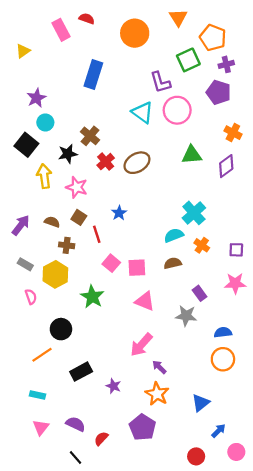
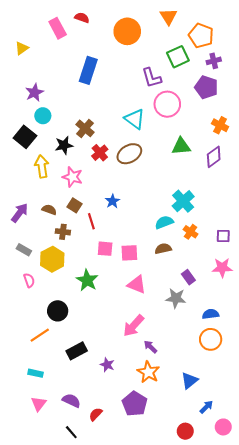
cyan triangle: (143, 112) -> (135, 119), moved
pink square: (111, 263) -> (105, 249), turned -35

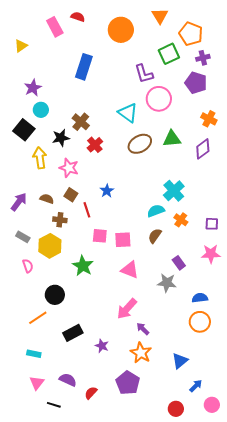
brown ellipse: (129, 154) -> (140, 144), moved
brown semicircle: (163, 249) -> (155, 236), turned -42
black line: (71, 432) -> (54, 405), moved, turned -32

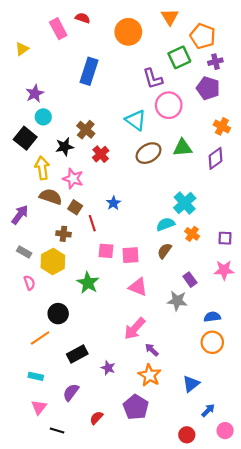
brown semicircle: (47, 199) -> (51, 197), moved, size x1.5
purple semicircle: (68, 380) -> (71, 392), moved, turned -78

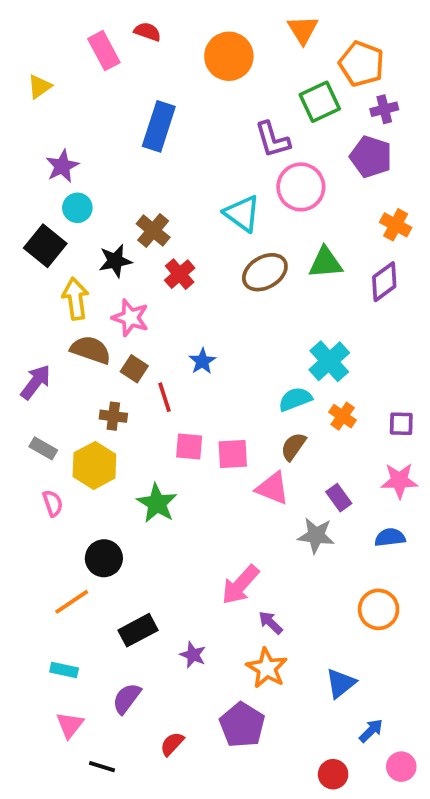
pink triangle: (138, 287) -> (272, 488), moved
blue semicircle: (212, 317) -> (390, 537), moved

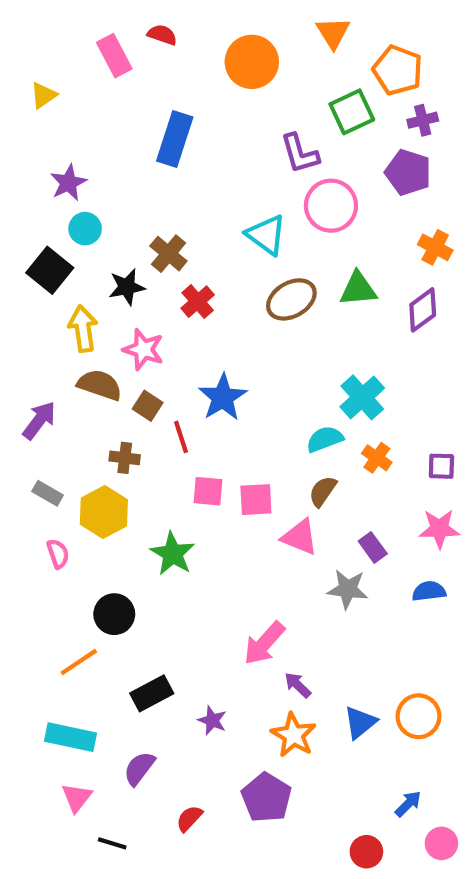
blue star: (202, 361) -> (223, 397), size x1.6
orange circle: (379, 609) -> (419, 716), moved
cyan rectangle: (64, 670) -> (70, 737), size x1.6
blue triangle: (341, 683) -> (360, 723), moved

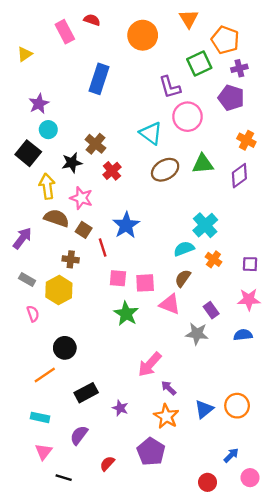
green star: (173, 554) -> (126, 314), moved
cyan rectangle: (70, 737) -> (40, 417), size x0.7

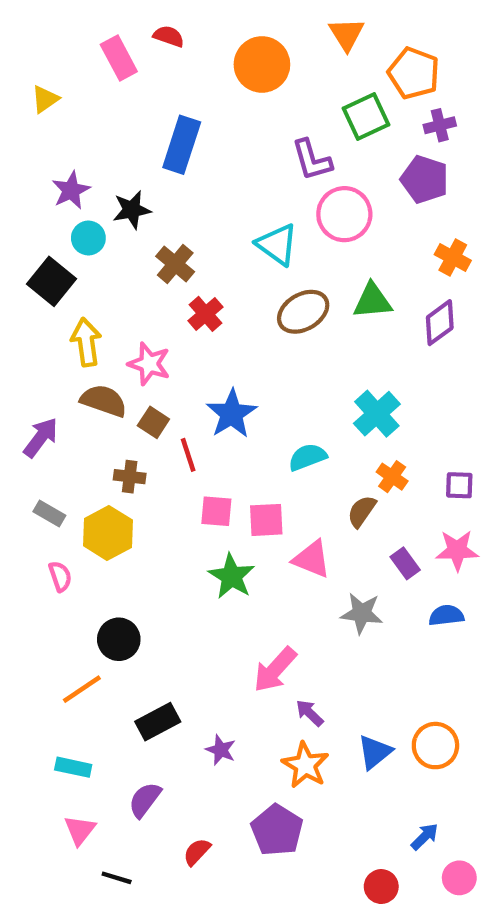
black star: (72, 163) -> (132, 210), moved
cyan semicircle: (184, 249) -> (307, 457), moved
brown semicircle: (183, 278) -> (362, 511), moved
purple rectangle: (211, 310) -> (405, 563), moved

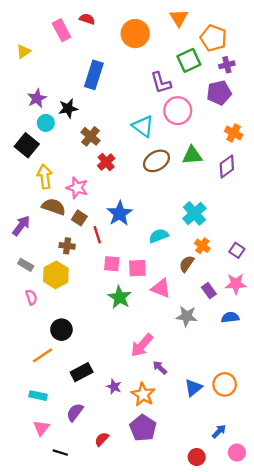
purple pentagon: (425, 179) -> (219, 93), turned -30
purple square: (459, 485) -> (237, 250), turned 32
orange star: (305, 765) -> (143, 394), moved

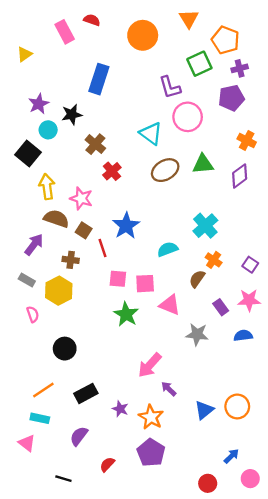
purple arrow: (21, 226) -> (34, 245), moved
orange line: (42, 355) -> (43, 390), moved
pink triangle: (41, 428) -> (27, 443), moved, turned -30

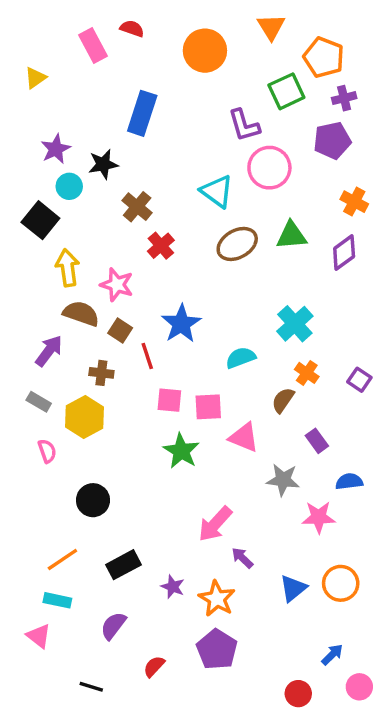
pink star: (249, 300) -> (319, 517), moved

